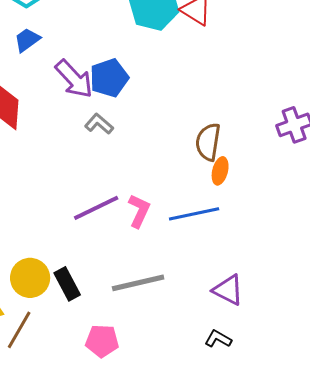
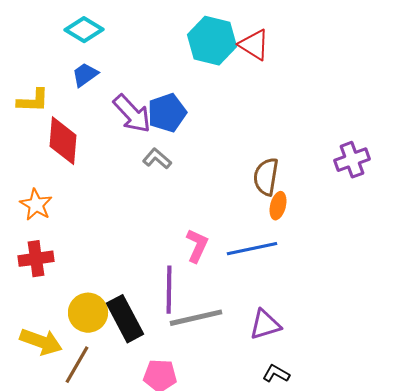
purple line: (96, 208) -> (169, 290), moved, turned -63
black rectangle: (67, 284) -> (125, 319), size x1.4
purple triangle: (228, 290) -> (265, 325), moved, turned -44

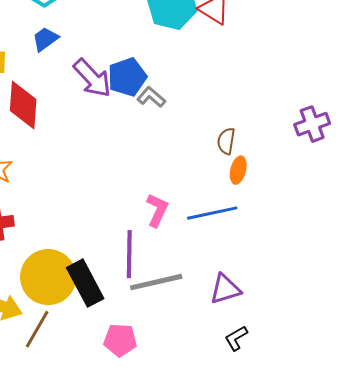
gray L-shape: (157, 159) -> (151, 97), moved
brown semicircle: (266, 177) -> (226, 141), size x0.7
yellow circle: (88, 313) -> (48, 277), size x1.4
black L-shape: (276, 374) -> (236, 338), turned -60

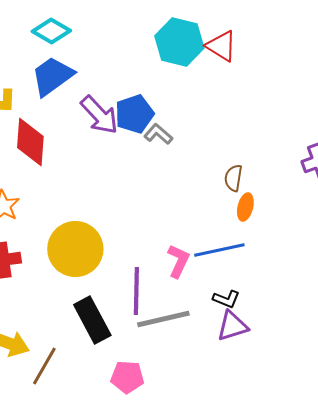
blue trapezoid: (45, 39) -> (52, 76), size x1.6
pink L-shape: (157, 210) -> (178, 261), moved
yellow circle: (48, 277) -> (75, 249), moved
black L-shape: (236, 338) -> (226, 299), moved, turned -128

